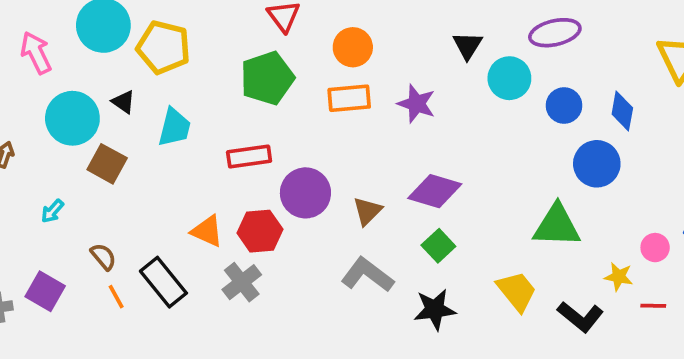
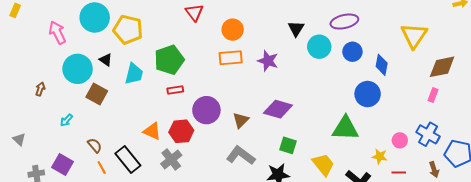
green pentagon: (267, 78) -> (169, 60), moved
blue circle: (564, 106) -> (352, 52), moved
red rectangle: (249, 156) -> (175, 90), size x0.7
green square: (438, 246) -> (288, 145), moved, turned -30

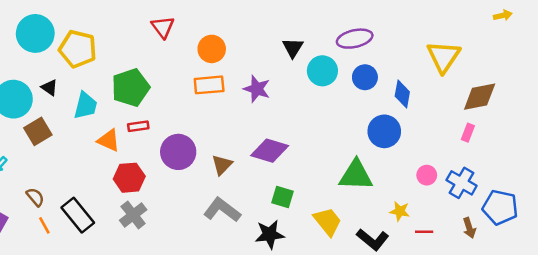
brown square: (97, 94) -> (38, 131), turned 30
orange triangle: (152, 131) -> (109, 140), moved
red hexagon: (181, 131) -> (129, 178), moved
pink circle: (400, 140) -> (427, 175), moved

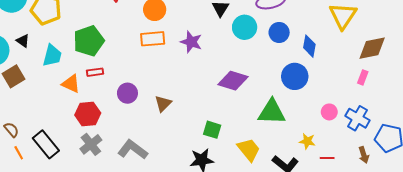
purple diamond: (270, 151) -> (233, 81), moved
purple circle: (178, 152) -> (127, 93), size x0.7
gray L-shape: (222, 210) -> (133, 150), moved

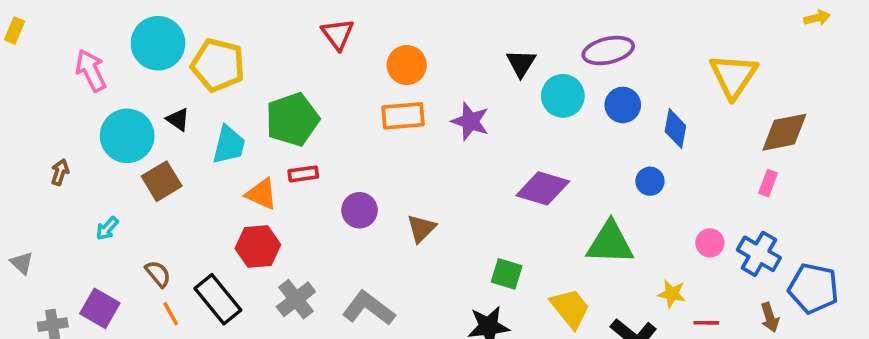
blue circle: (295, 76) -> (650, 181), size x0.6
red hexagon: (88, 114) -> (258, 247), moved

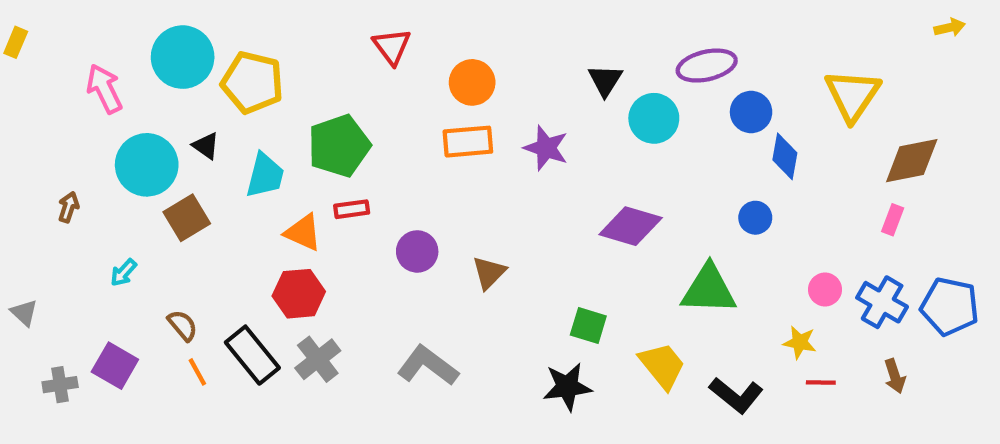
blue circle: (623, 105) -> (751, 112), moved
blue pentagon: (813, 288) -> (950, 306), moved
yellow star: (672, 294) -> (800, 342), moved
gray cross: (296, 299) -> (318, 359), moved

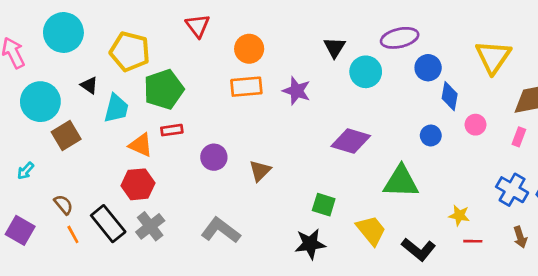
yellow pentagon: (252, 82) -> (130, 51), moved
black triangle: (206, 146) -> (89, 85), moved
pink circle: (825, 290) -> (475, 125), moved

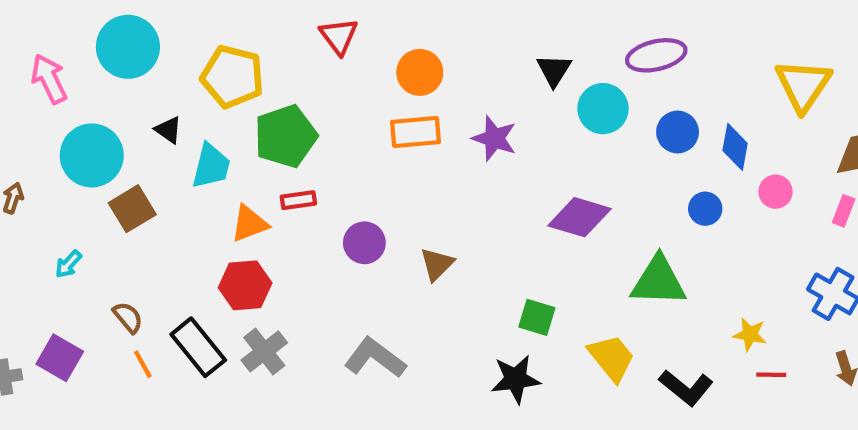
blue circle: (428, 68) -> (678, 132), moved
orange triangle: (141, 145) -> (249, 224), turned -45

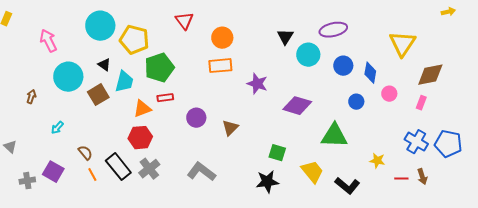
cyan circle: (128, 47) -> (100, 26), moved
purple star: (494, 138) -> (257, 84), moved
brown square: (132, 209) -> (98, 95), moved
red line: (771, 375) -> (401, 179), moved

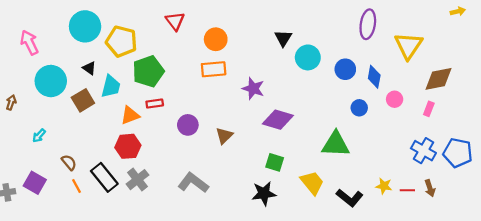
purple ellipse: (333, 30) -> (368, 24), moved, turned -68
purple diamond: (297, 106) -> (278, 120), moved
yellow star: (377, 161) -> (384, 186), moved

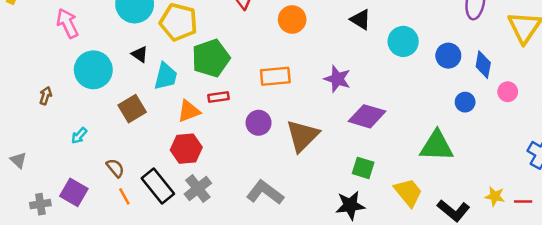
black triangle: (283, 38) -> (361, 19), moved, turned -30
orange rectangle: (214, 69) -> (275, 76), moved
brown square: (83, 100) -> (132, 109), moved
brown triangle: (224, 136) -> (302, 136), size x1.6

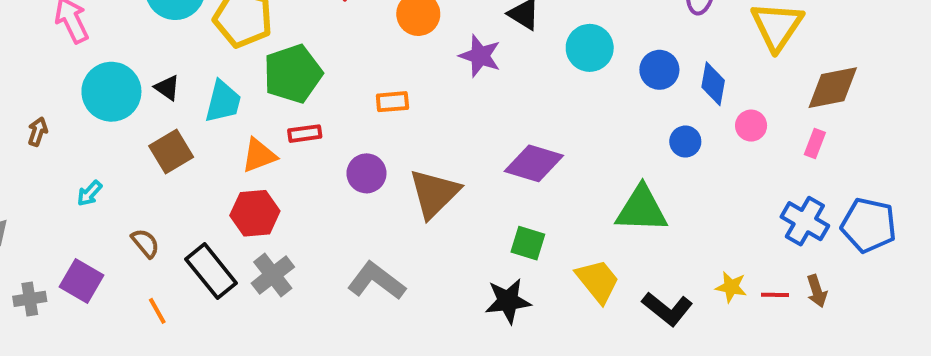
black triangle: (140, 54) -> (167, 88), moved
orange rectangle: (275, 76) -> (392, 102), size x0.7
purple star: (337, 79) -> (480, 56), moved
orange line: (124, 196) -> (157, 311), moved

